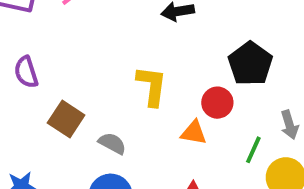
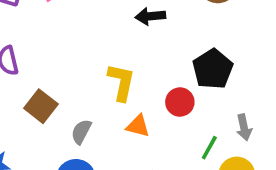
orange triangle: (194, 133) -> (138, 126), moved
gray semicircle: (112, 143) -> (81, 132), turned -95

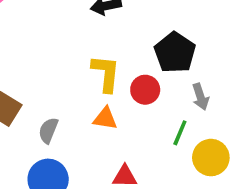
yellow L-shape: (121, 82) -> (106, 73), moved
gray arrow: (244, 127) -> (200, 97), moved

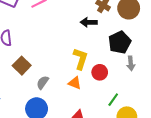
black pentagon: (175, 53) -> (120, 42), moved
gray arrow: (200, 97) -> (131, 63), moved

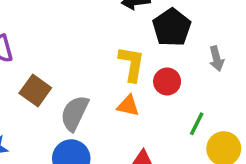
black pentagon: (120, 42) -> (172, 27), moved
gray semicircle: (43, 82) -> (75, 113), size x1.5

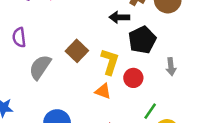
brown square: (35, 90) -> (77, 51), moved
gray semicircle: (75, 113) -> (40, 67), moved

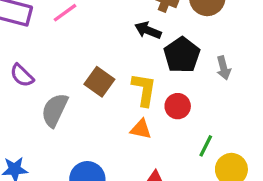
black arrow: (119, 17) -> (148, 30), turned 30
purple semicircle: (19, 37) -> (22, 75), turned -30
gray arrow: (171, 67) -> (224, 68), moved

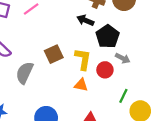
gray arrow: (224, 68) -> (123, 58), moved, turned -48
brown square: (99, 82) -> (54, 54), turned 30

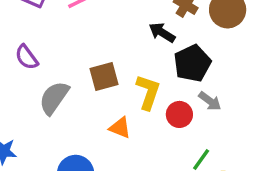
orange triangle: (81, 85) -> (120, 128), moved

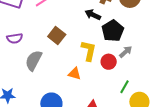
purple semicircle: (27, 57) -> (15, 38), turned -56
brown square: (104, 77) -> (57, 36), moved, turned -30
gray arrow: (210, 101) -> (126, 52), turned -72

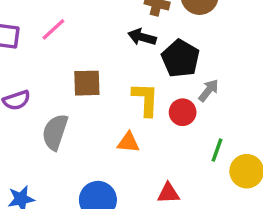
brown square: (57, 36) -> (87, 83), turned -30

